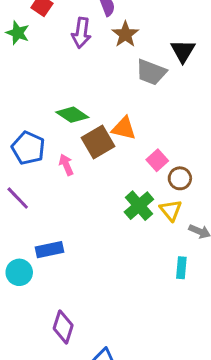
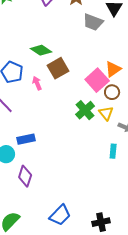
orange triangle: (124, 128) -> (113, 69), moved, turned -48
pink square: (157, 160) -> (97, 80), size x1.6
purple diamond: (63, 327) -> (25, 176), moved

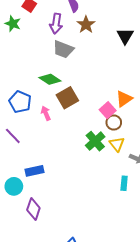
gray trapezoid: (93, 22) -> (63, 49), moved
pink square: (97, 80) -> (108, 110), size x0.7
brown circle: (112, 92) -> (114, 122), moved

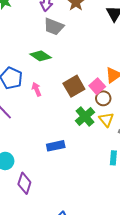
brown square: (67, 98) -> (74, 86), moved
blue rectangle: (34, 171) -> (56, 146), moved

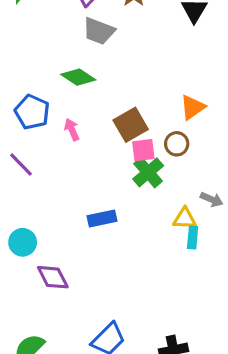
pink square: (97, 86) -> (143, 150), moved, turned 35
yellow triangle: (106, 120) -> (185, 218), moved, turned -49
purple diamond: (24, 183) -> (53, 277), turned -45

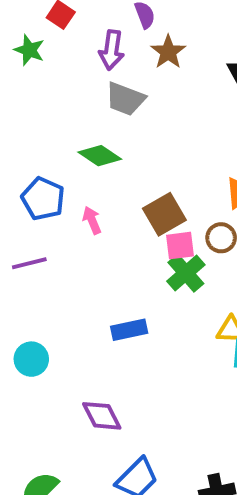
purple line: (21, 164) -> (29, 263), turned -60
purple diamond: (53, 277) -> (102, 416), moved

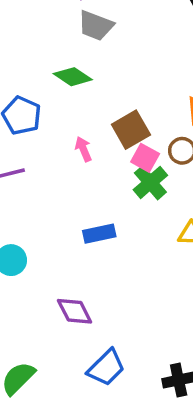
pink arrow: (92, 220) -> (83, 149), moved
pink square: (180, 246) -> (145, 158), turned 36

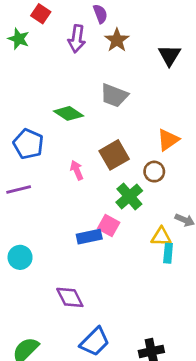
gray trapezoid: (96, 26) -> (114, 95), moved
pink square: (145, 158) -> (109, 226), moved

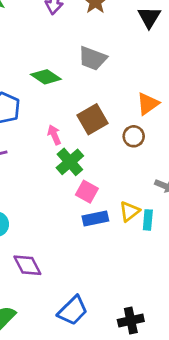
green cross: (129, 196) -> (70, 162), moved
blue rectangle: (89, 237) -> (95, 218), moved
yellow triangle: (161, 237) -> (129, 211), moved, turned -40
purple diamond: (70, 297) -> (27, 265), moved

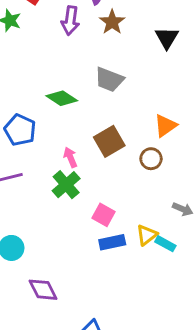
green cross: (70, 162) -> (66, 185), moved
cyan rectangle: (148, 220) -> (165, 244), turned -66

